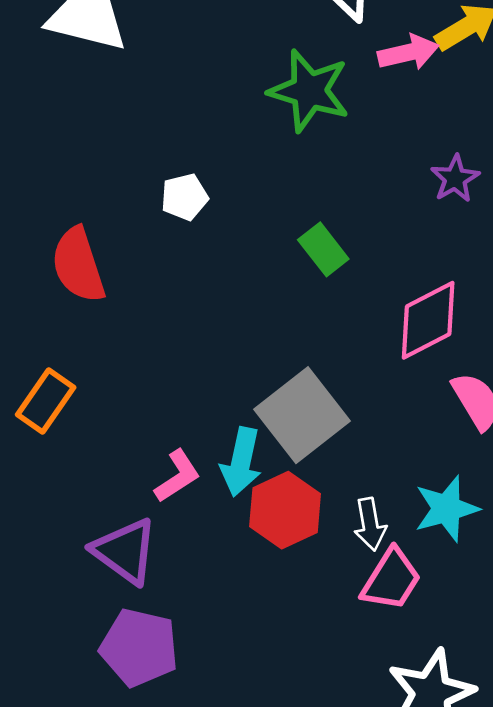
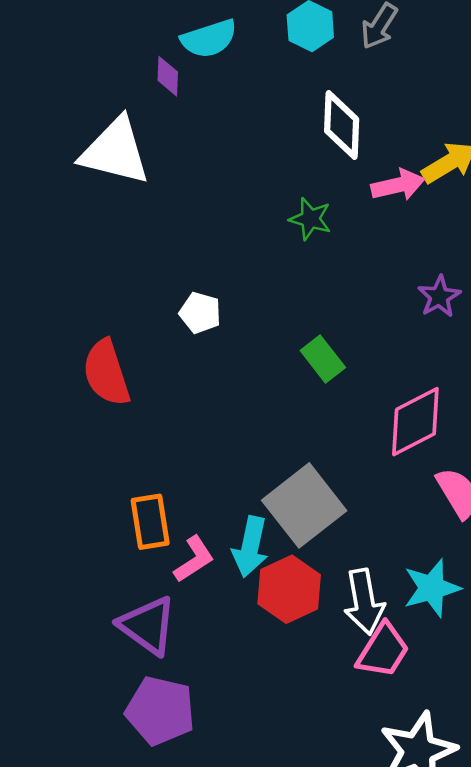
green star: (309, 91) -> (310, 219), size x0.6
white pentagon: (184, 197) -> (200, 313), turned 30
orange rectangle: (46, 401) -> (150, 522), moved, turned -44
white arrow: (370, 524) -> (364, 602), size x1.4

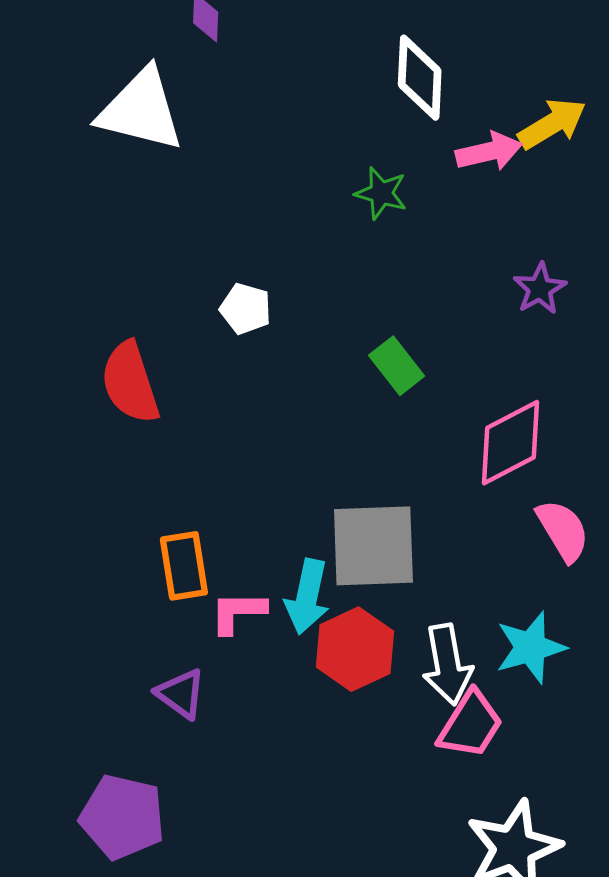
gray square: (304, 505) -> (373, 546), turned 36
pink L-shape: (194, 559) -> (238, 612), turned -147
purple triangle: (148, 626) -> (181, 694), size x0.7
purple pentagon: (160, 711) -> (122, 817), moved

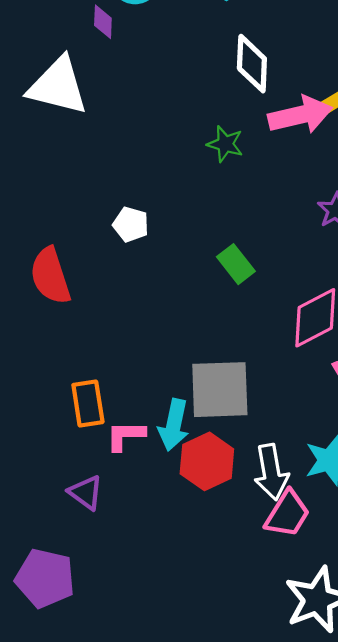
pink arrow: (489, 152) -> (300, 115), size x1.4

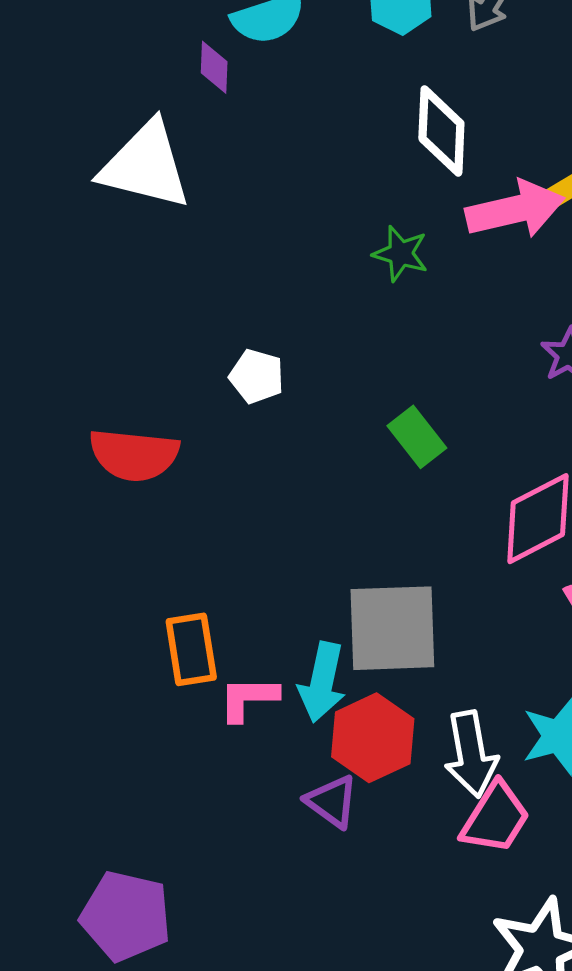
red semicircle: (50, 276) -> (134, 455), turned -66
purple triangle: (86, 493) -> (332, 802), moved

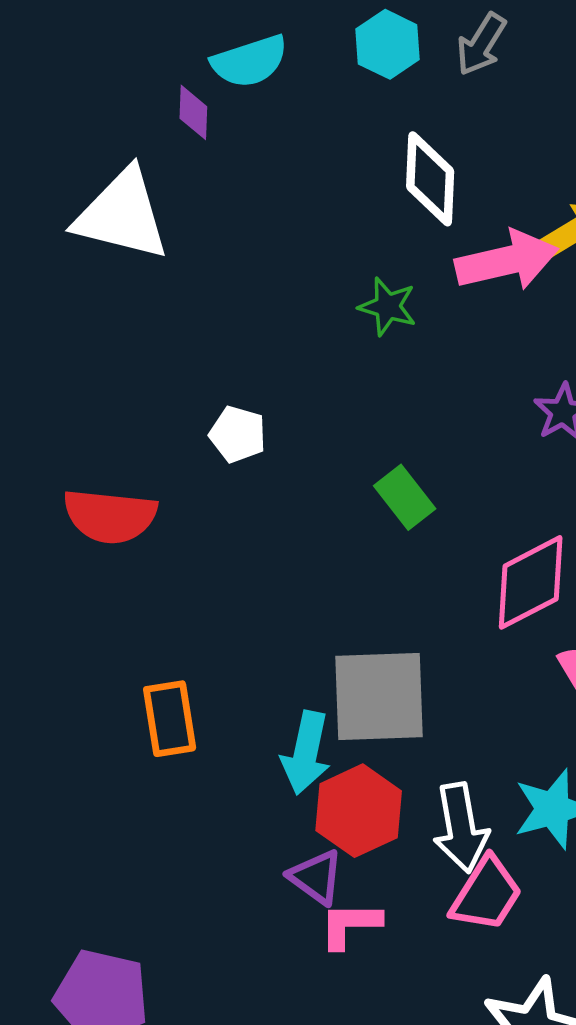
pink L-shape: (248, 699) -> (350, 925), moved

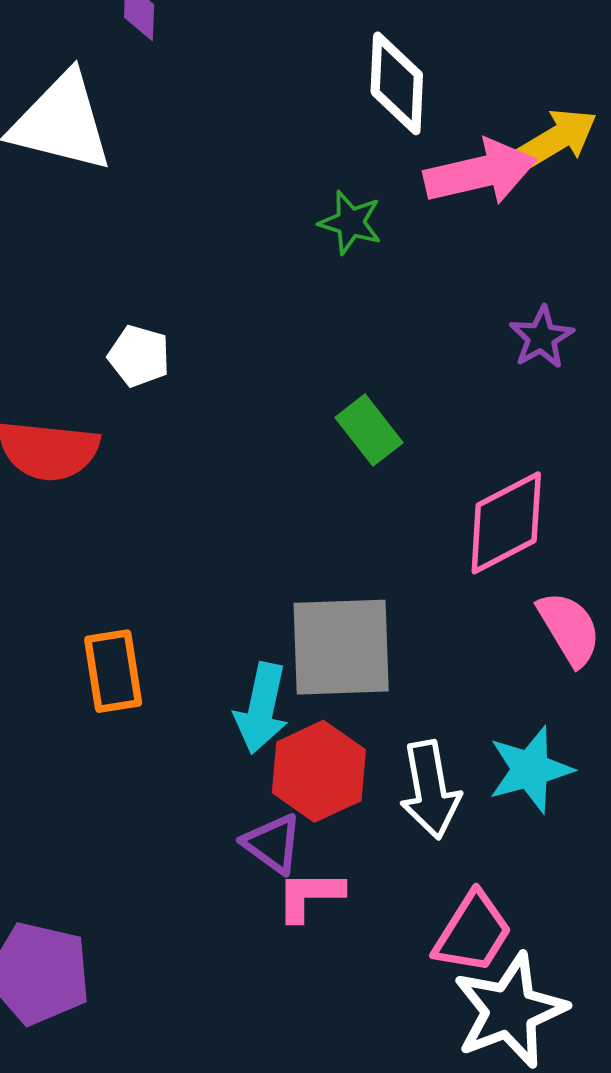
white pentagon: (238, 434) -> (139, 356), moved
pink trapezoid: (486, 894) -> (473, 933), moved

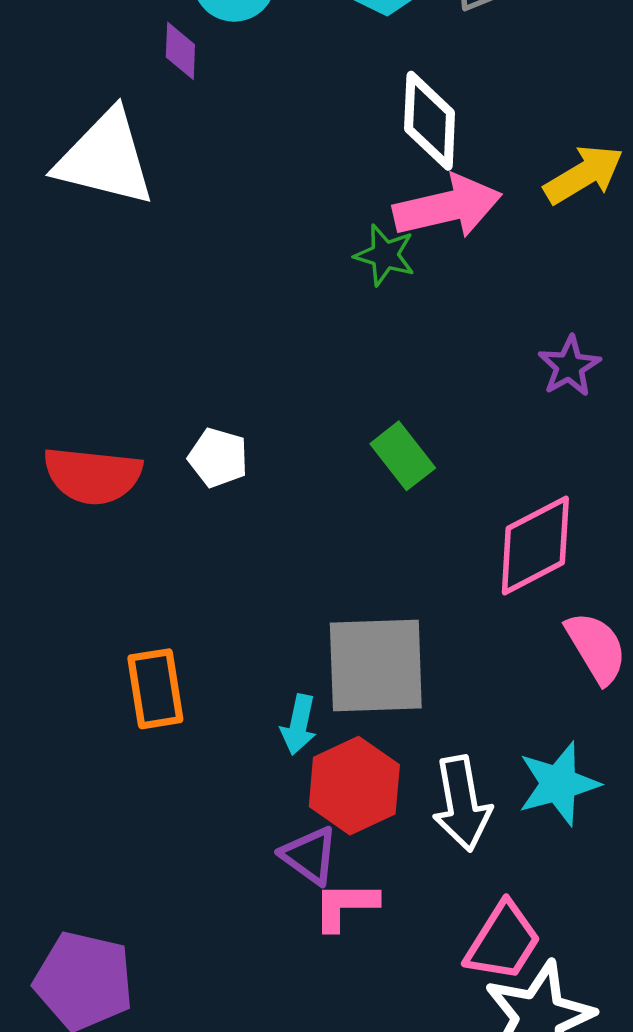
pink arrow: (480, 172) -> (447, 207), moved
white pentagon: (139, 356) -> (218, 458), moved
cyan arrow: (261, 708) -> (299, 725), size x0.7

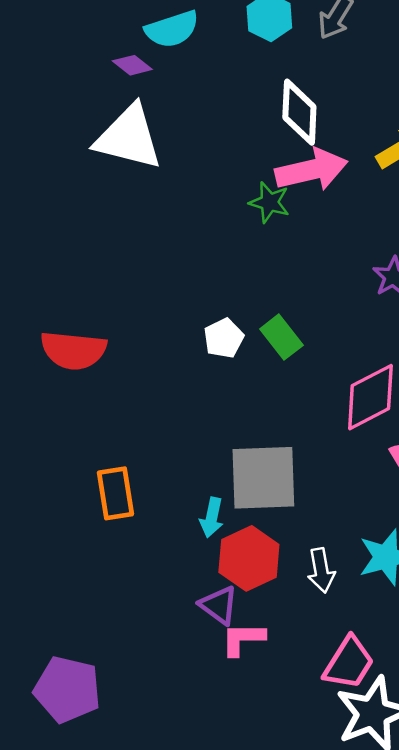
purple diamond: (180, 51) -> (132, 65), turned -54
white triangle: (105, 158) -> (129, 137), moved
white pentagon: (218, 458) -> (224, 338), moved, turned 30
white arrow: (462, 803) -> (321, 570), size x0.7

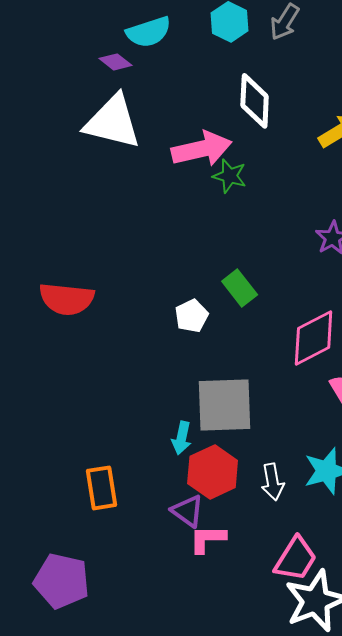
pink arrow: (311, 170) -> (202, 149), moved
white pentagon: (224, 338) -> (192, 316), moved
orange rectangle: (115, 493) -> (102, 488), moved

